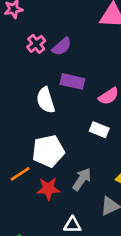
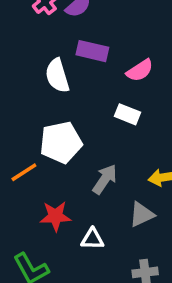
red star: (48, 189) -> (56, 216), moved

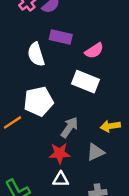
white rectangle: (128, 114) -> (86, 82), size x1.5
red star: (56, 216) -> (60, 153), moved
white triangle: (92, 239) -> (61, 179), moved

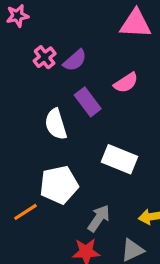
purple rectangle: (61, 37) -> (88, 102), turned 40
pink semicircle: (94, 51) -> (126, 83), moved

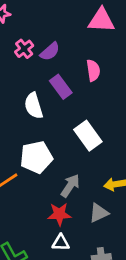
pink semicircle: (126, 83) -> (93, 70), turned -65
white rectangle: (120, 159) -> (88, 136), turned 32

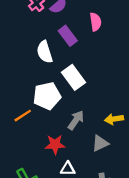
white rectangle: (88, 136) -> (74, 77), moved
red star: (59, 214) -> (55, 144), moved

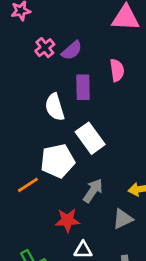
purple rectangle: (68, 36) -> (83, 87), turned 36

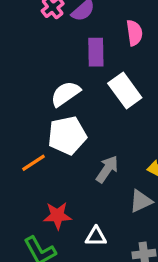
white semicircle: (55, 107) -> (65, 94), moved, turned 72
white rectangle: (90, 138) -> (125, 91), moved
red star: (67, 220) -> (57, 216), moved

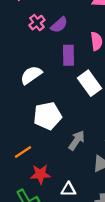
white semicircle: (65, 94) -> (31, 75), moved
orange line: (33, 163) -> (23, 152), moved

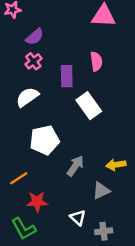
pink cross: (37, 23) -> (33, 61), moved
purple semicircle: (59, 25) -> (35, 37), moved
white triangle: (68, 189) -> (78, 218), moved, turned 42

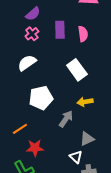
purple rectangle: (67, 76) -> (60, 30), moved
yellow arrow: (116, 165) -> (85, 102), moved
white triangle: (78, 218) -> (76, 157), moved

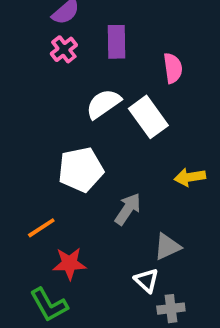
pink semicircle: (83, 34) -> (173, 68), moved
white semicircle: (27, 63) -> (103, 104), moved
yellow arrow: (85, 102) -> (190, 177), moved

